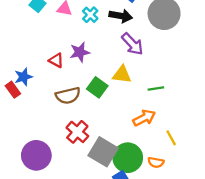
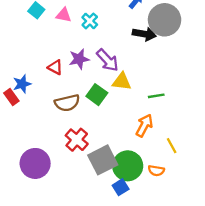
black arrow: (121, 16) -> (144, 34), moved
purple arrow: (132, 44) -> (108, 60), moved
orange arrow: (144, 118) -> (144, 125), turned -35
gray square: (103, 152) -> (103, 160), turned 32

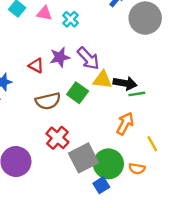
black arrow: (144, 34) -> (125, 83), moved

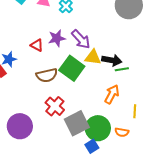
green square: (78, 93) -> (72, 68), size x1.4
yellow line: (152, 144) -> (135, 111), turned 32

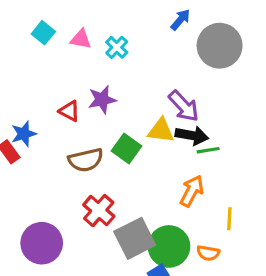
purple arrow: (81, 39) -> (184, 106), moved
green square: (72, 68) -> (127, 149), size x0.7

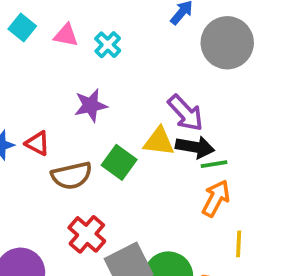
red triangle: (69, 111) -> (37, 143), moved
orange arrow: (192, 191) -> (216, 198), moved

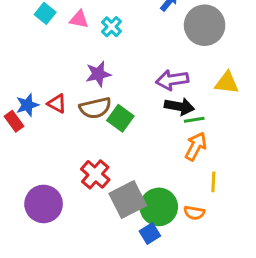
purple arrow: (185, 113) -> (172, 80), turned 124
yellow triangle: (159, 141) -> (227, 83), moved
brown semicircle: (72, 176) -> (95, 108), moved

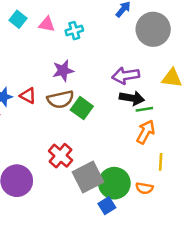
cyan cross: (112, 27) -> (74, 31), turned 30

